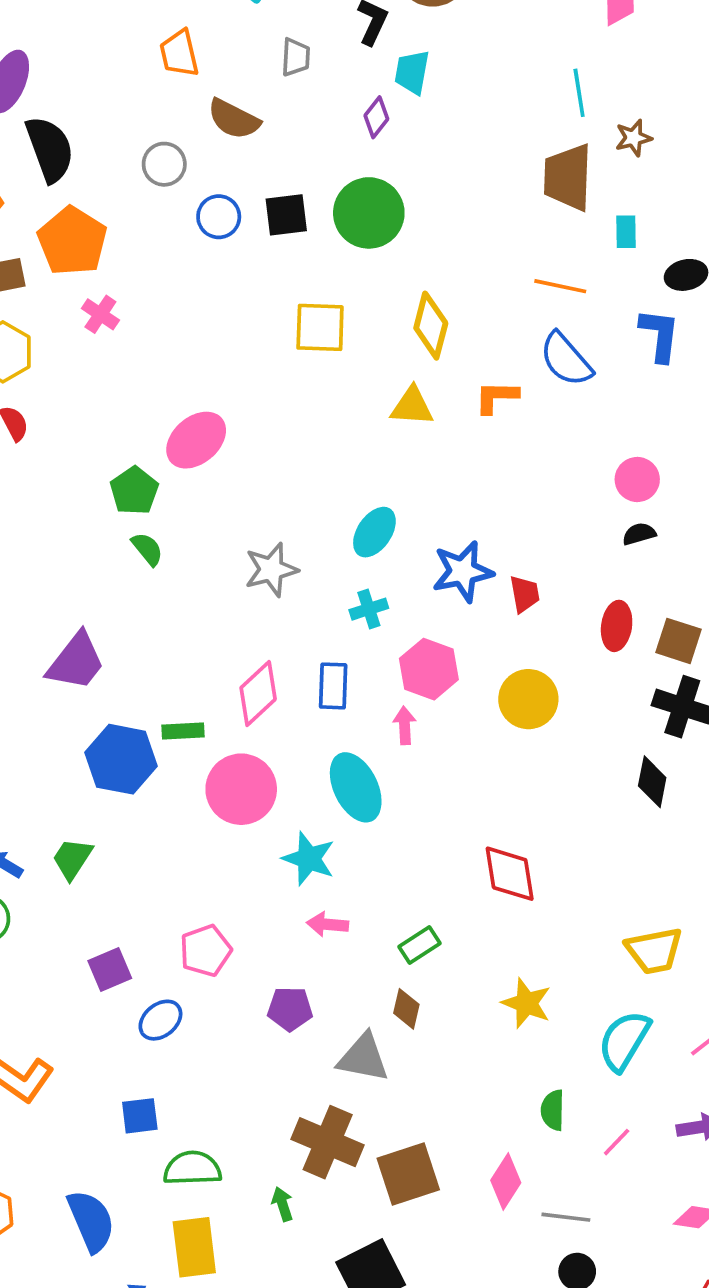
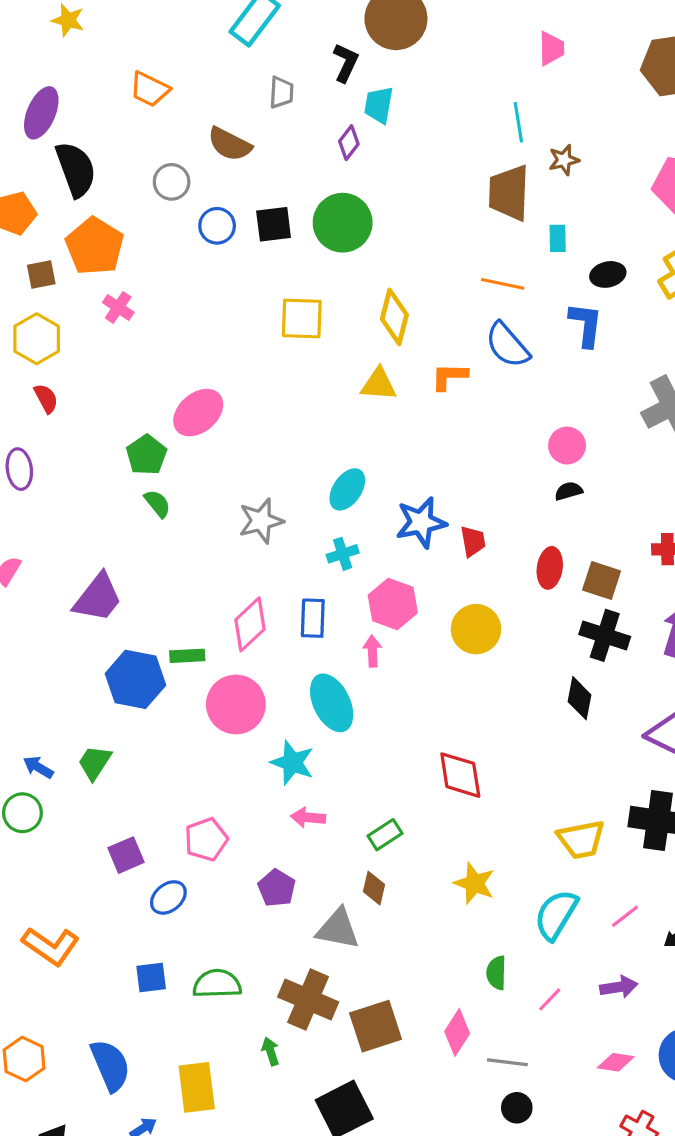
orange trapezoid: (179, 53) -> (150, 89), moved, turned -51
purple pentagon: (290, 1009) -> (277, 888), turned 30
green semicircle: (192, 1168) -> (217, 984), moved

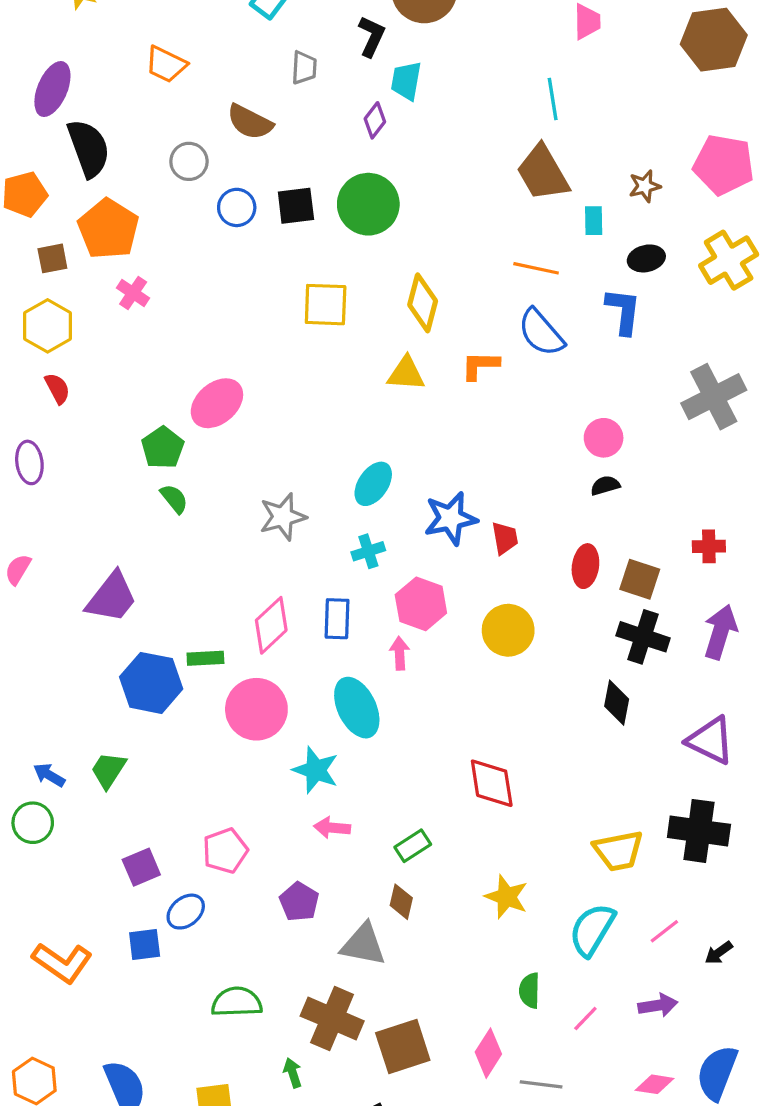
brown star: (564, 160) -> (645, 186), moved
brown trapezoid: (509, 193) -> (543, 173), turned -32
blue square: (151, 978) -> (145, 944), moved

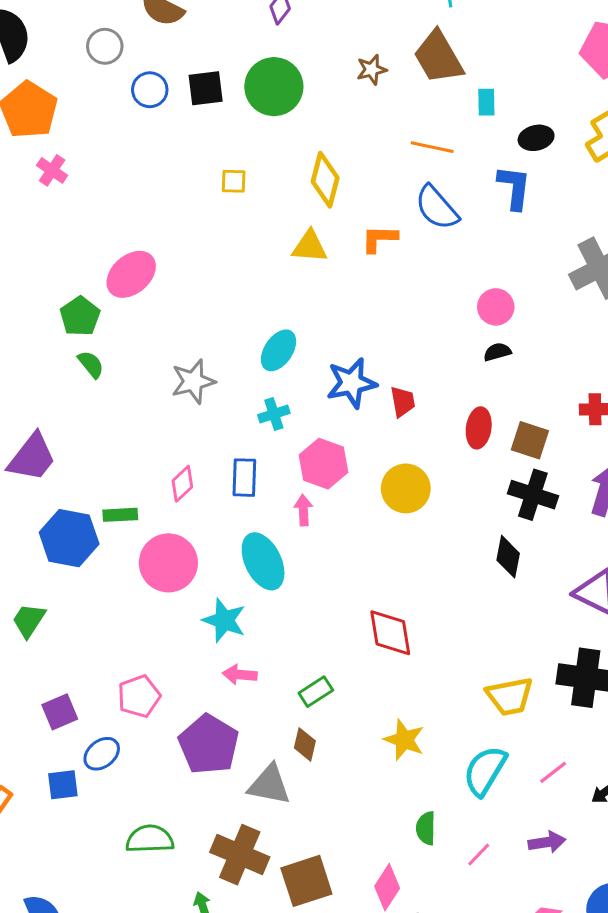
brown star: (645, 186) -> (372, 70), moved
yellow square: (326, 305) -> (234, 181), size x0.6
pink diamond: (271, 625) -> (182, 484), size x0.7
purple pentagon: (299, 902) -> (209, 744), size x1.6

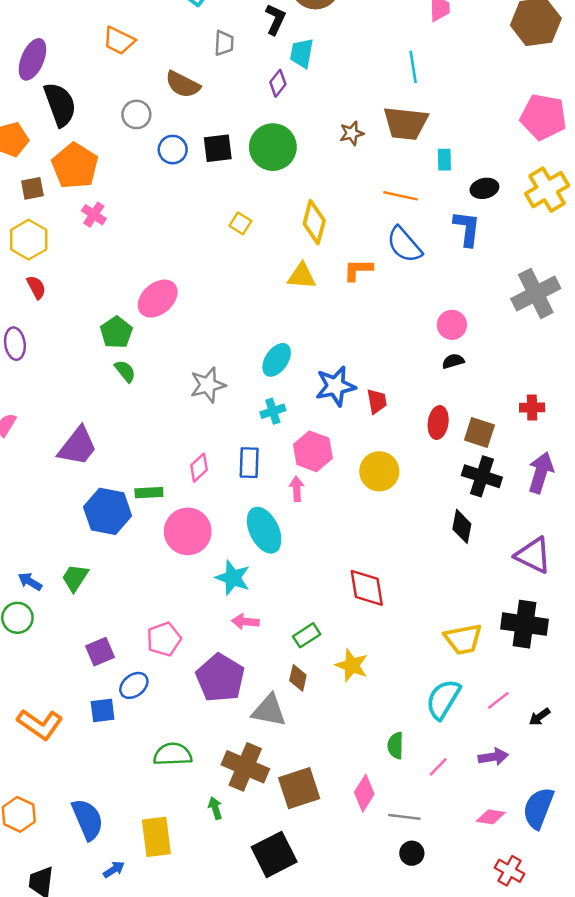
brown trapezoid: (438, 57) -> (406, 123), turned -54
yellow square: (234, 181) -> (240, 223), turned 30
yellow star: (404, 740) -> (352, 665), moved

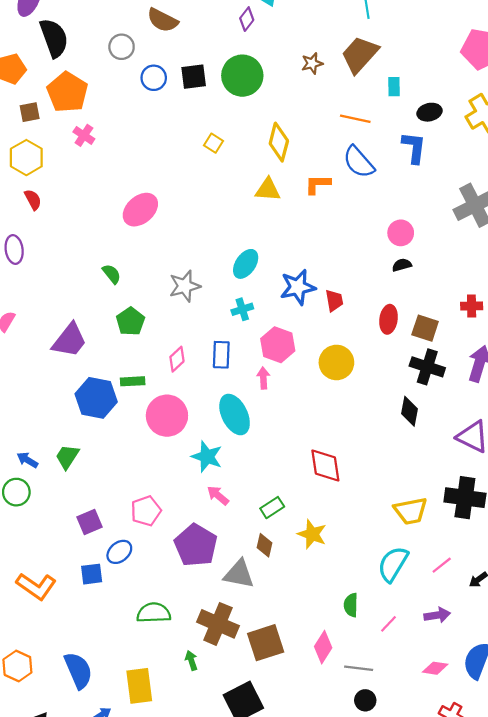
brown trapezoid: (406, 123) -> (360, 55), turned 126
green pentagon: (116, 332) -> (130, 321), moved
pink arrow: (245, 622) -> (218, 495), turned 35

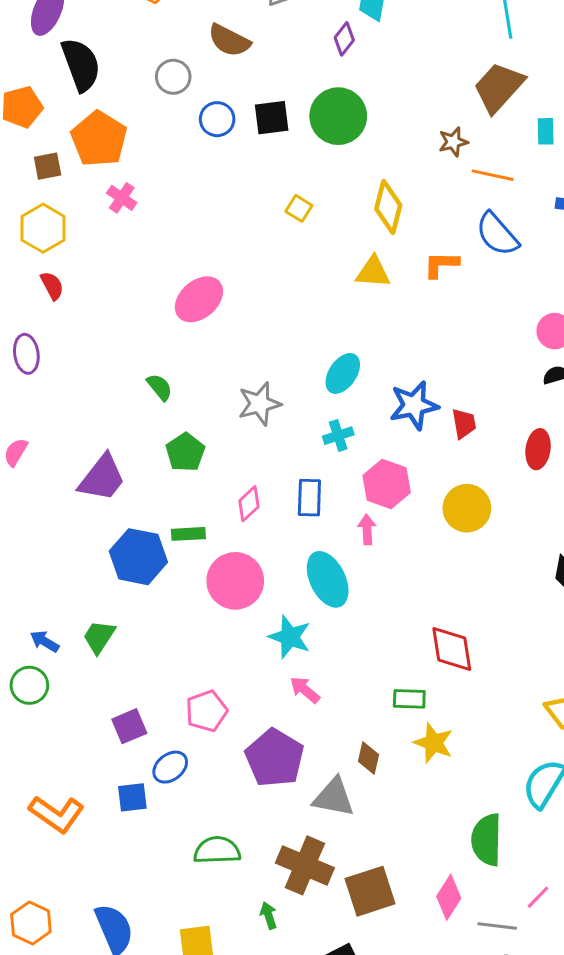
brown star: (312, 63) -> (453, 142), moved
green rectangle: (272, 508) -> (409, 699), moved, turned 35
green semicircle: (351, 605) -> (487, 840), size x1.6
pink line: (389, 624) -> (538, 897), moved

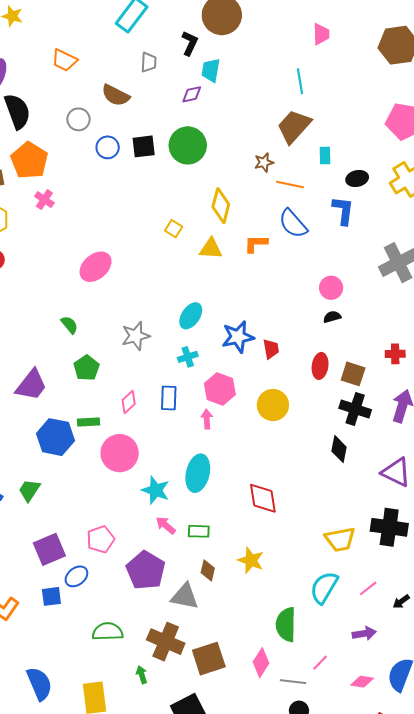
purple diamond: (344, 39) -> (192, 94), turned 40
yellow square: (299, 208) -> (174, 229), moved
cyan ellipse: (328, 579) -> (198, 473), moved, turned 39
green rectangle: (409, 699) -> (199, 531), moved
purple square: (129, 726) -> (49, 549), size x1.4

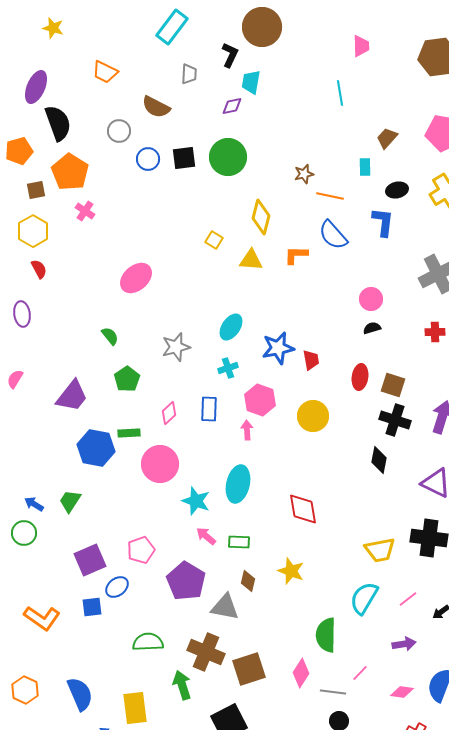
brown trapezoid: (294, 126) -> (387, 138), moved, size x0.6
red cross: (395, 354) -> (435, 332), moved
green arrow: (142, 675) -> (182, 685), size x1.6

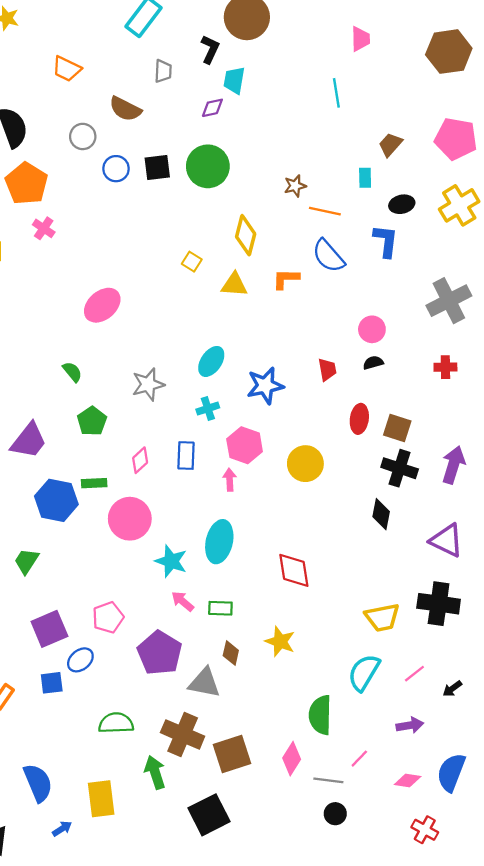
red trapezoid: (311, 360) -> (327, 369), moved

